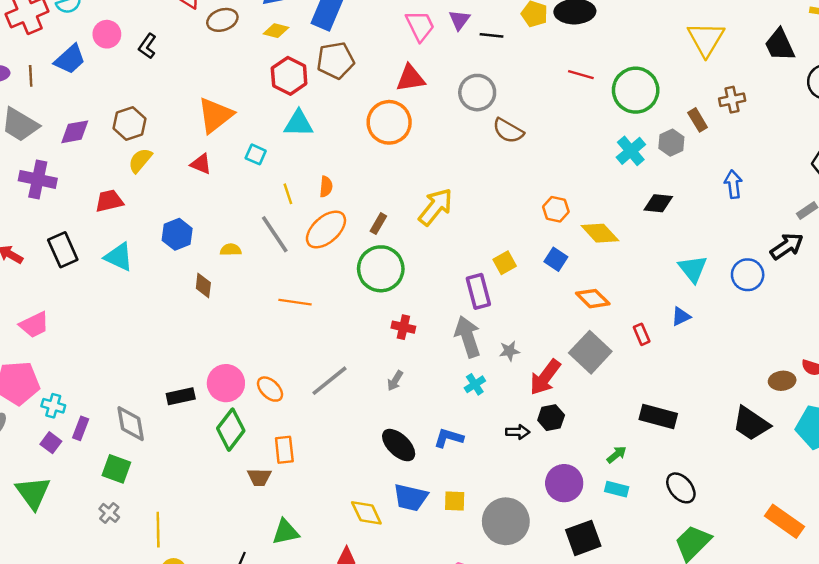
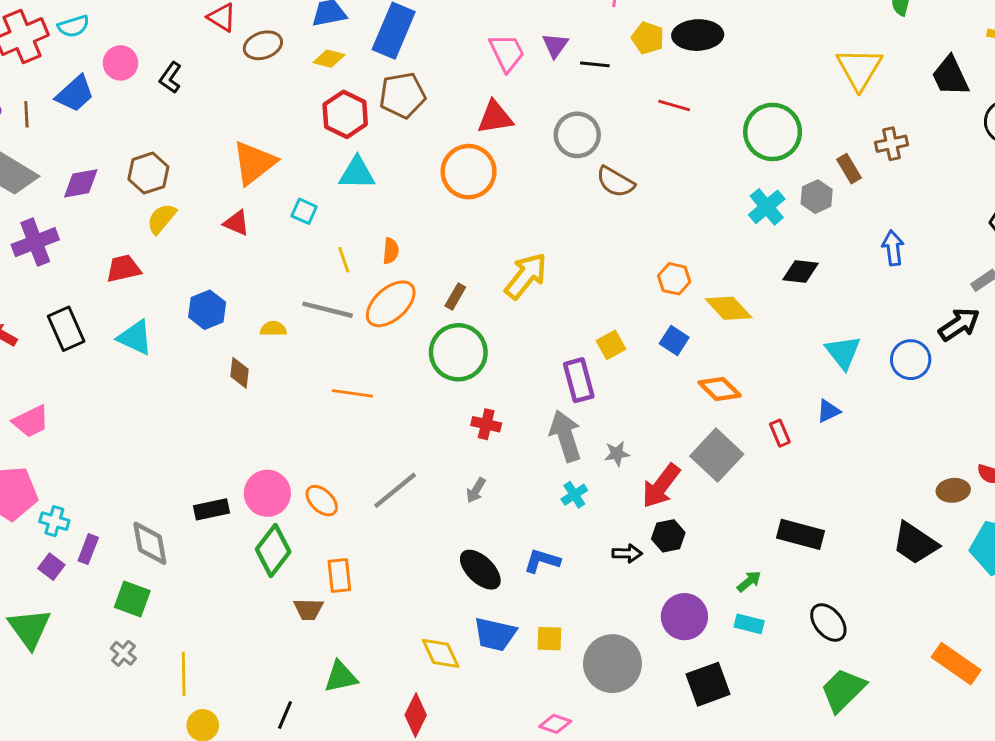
red line: (581, 75) -> (674, 106), moved
purple cross: (38, 179) -> (35, 242), turned -33
gray line: (275, 234) -> (328, 310), turned -42

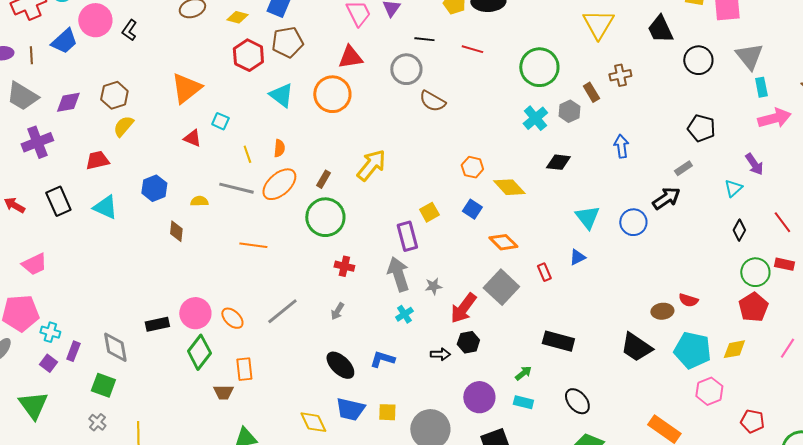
pink circle: (120, 63) -> (95, 20), size x1.4
black line: (595, 64) -> (424, 39), moved
cyan triangle: (357, 173) -> (281, 95), moved, turned 36
red triangle: (236, 223) -> (192, 138), moved

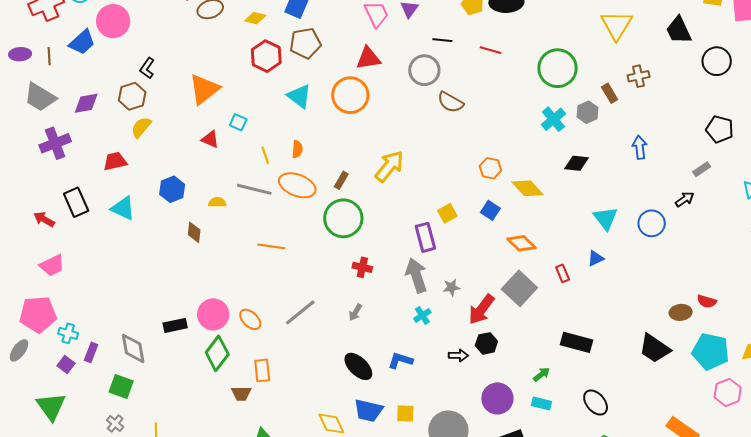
black L-shape: (129, 30) -> (147, 68), moved
orange ellipse: (279, 184) -> (297, 185), turned 63
black arrow: (666, 198) -> (685, 199), size x0.7
red arrow: (14, 205) -> (44, 219), moved

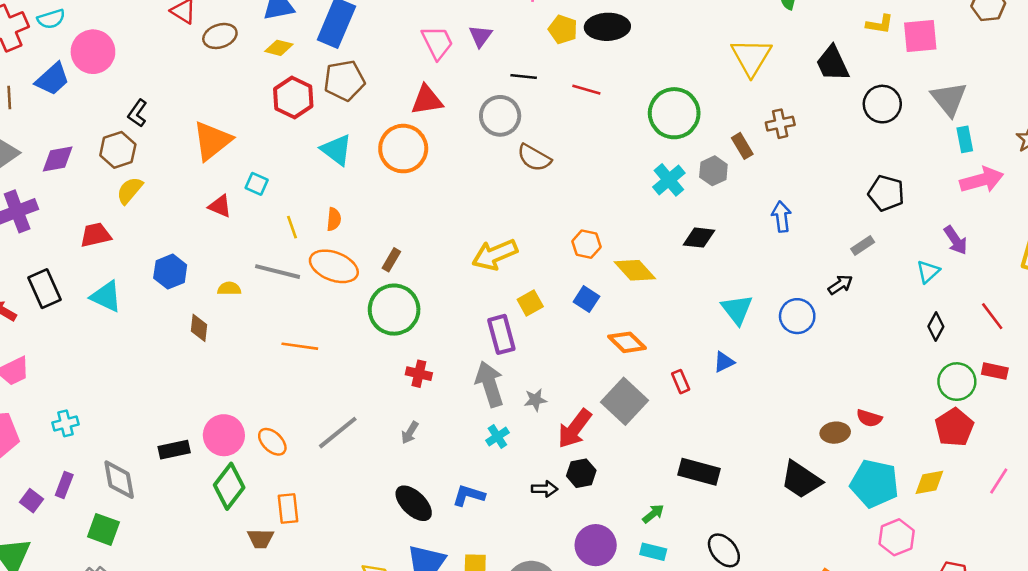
yellow arrow: (389, 166) -> (495, 255), moved, turned -152
cyan cross: (68, 333) -> (66, 423), moved, turned -30

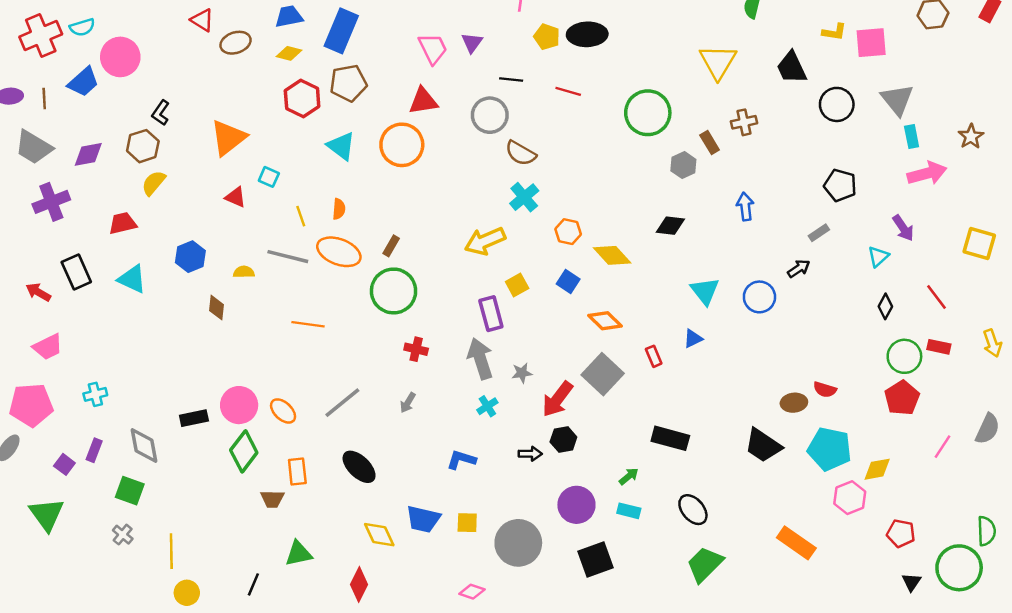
cyan cross: (669, 180) -> (524, 197), moved
yellow diamond: (929, 482) -> (877, 469), moved
black ellipse: (414, 503) -> (359, 467), moved

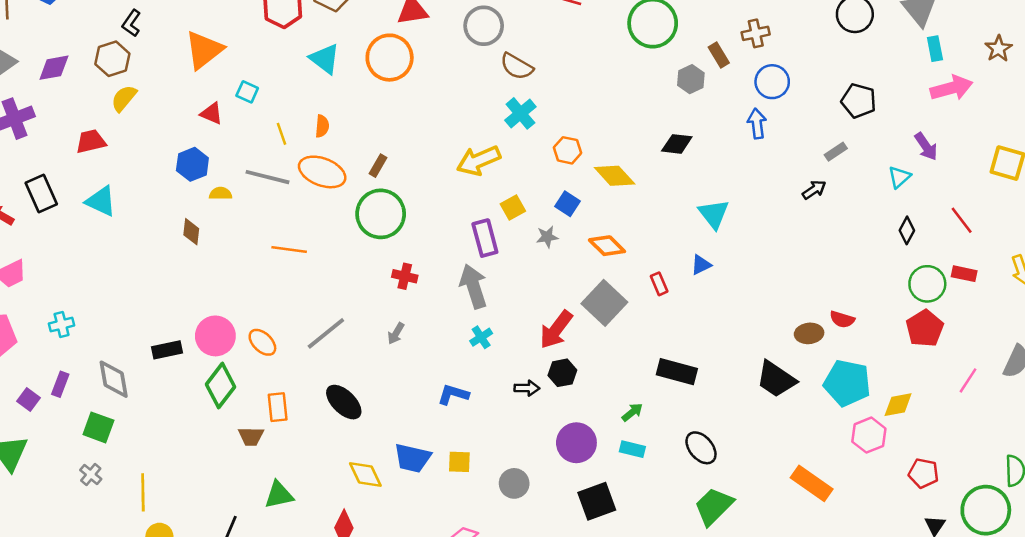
blue hexagon: (190, 257) -> (192, 164), moved
blue circle: (759, 297) -> (772, 82), moved
gray star: (522, 373) -> (547, 237), moved
gray circle: (518, 543) -> (514, 483), size x0.6

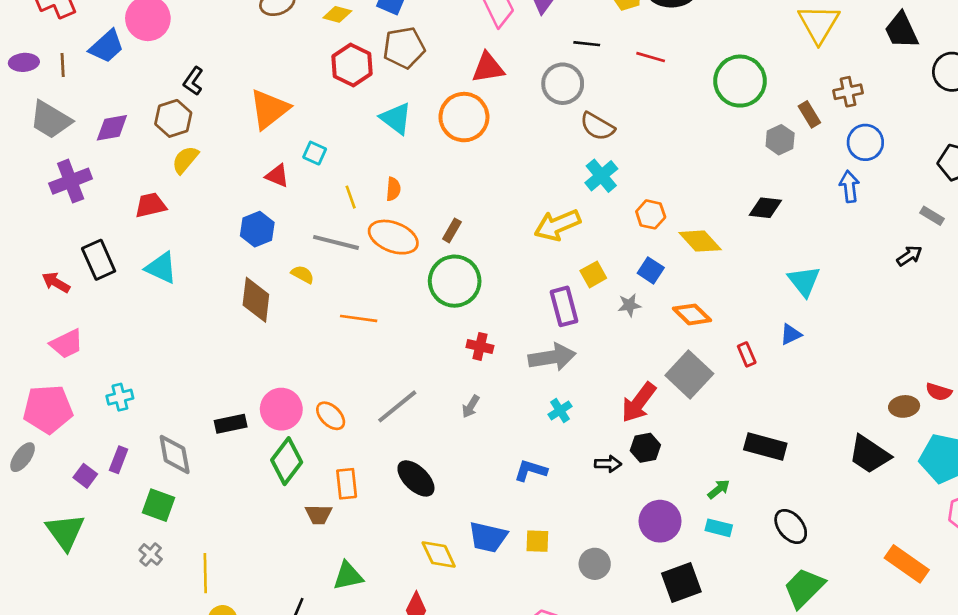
gray rectangle: (836, 152) -> (932, 216), turned 65
yellow semicircle: (220, 194) -> (303, 274), moved, turned 30
brown diamond: (191, 232) -> (256, 300), size x1.6
gray arrow: (473, 286) -> (552, 357), turned 99

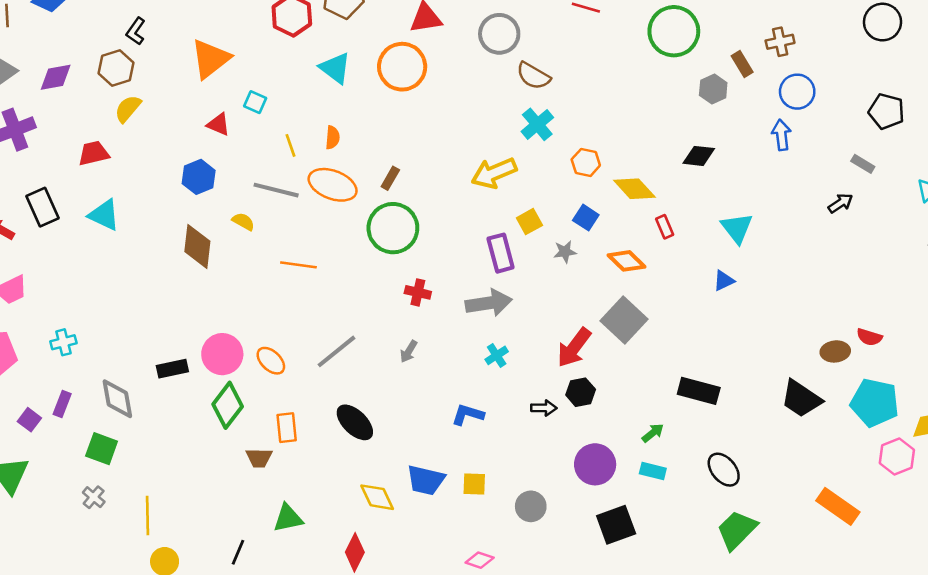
red rectangle: (747, 354) -> (665, 227), moved

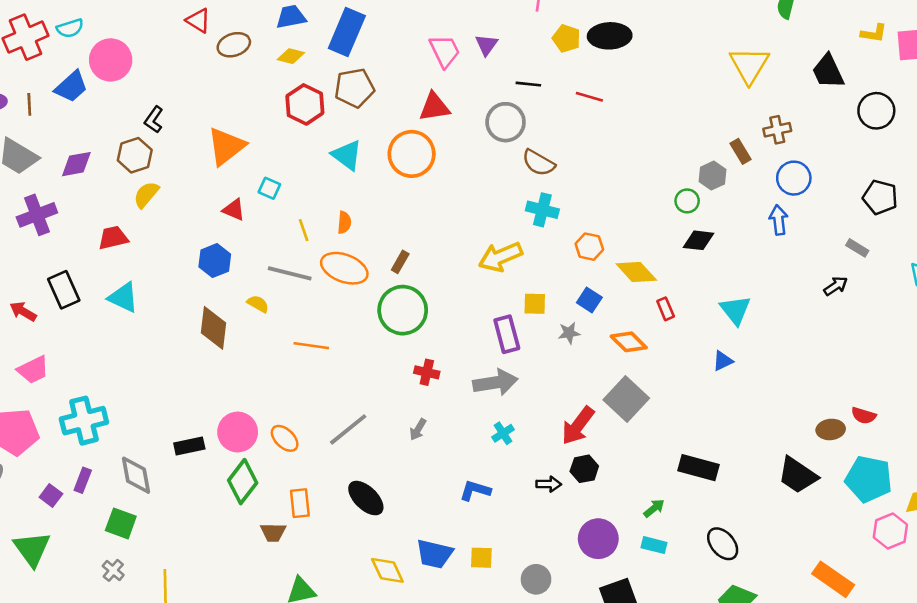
green circle: (674, 31) -> (687, 201), moved, size x0.5
cyan cross: (537, 124) -> (542, 210), turned -36
yellow square: (529, 222) -> (535, 304), turned 30
cyan cross: (63, 342) -> (84, 421), size x1.8

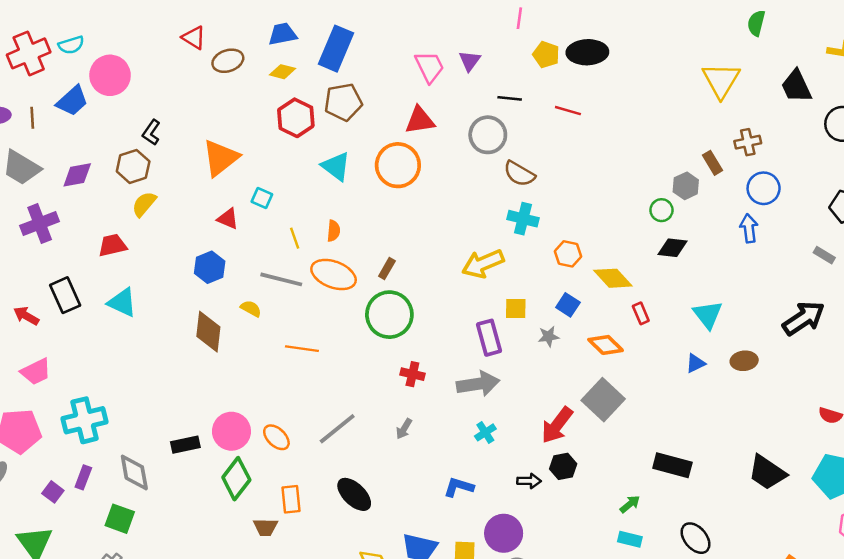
black arrow: (836, 286) -> (804, 318), moved, size x1.8
brown ellipse: (831, 429) -> (744, 361), moved
purple circle: (598, 539) -> (504, 533), moved

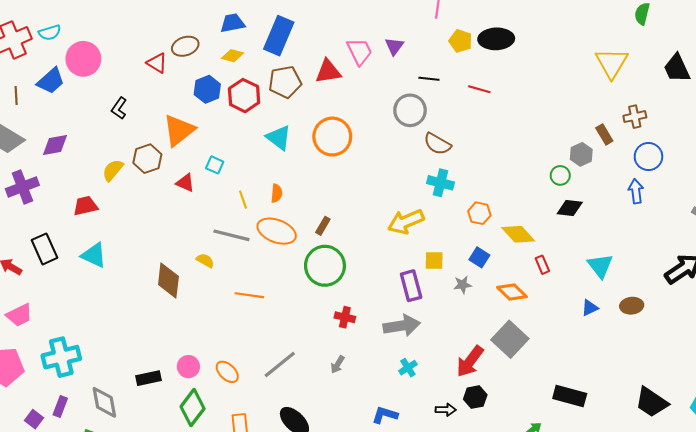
red triangle: (194, 38) -> (157, 63), moved
red triangle: (420, 120) -> (328, 71), moved
brown hexagon: (133, 166) -> (147, 159), moved
blue hexagon: (210, 267) -> (207, 89), moved
pink circle: (231, 431) -> (188, 367), size x0.7

